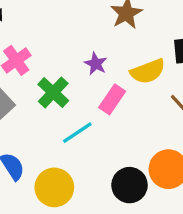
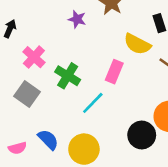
purple star: (96, 64) -> (77, 19), moved
yellow semicircle: (148, 71) -> (137, 44), turned 60

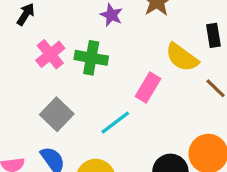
green cross: (68, 76) -> (91, 58), moved, turned -30
gray square: (27, 94) -> (57, 114), moved

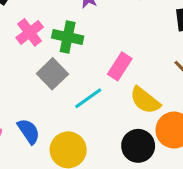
yellow semicircle: (182, 57) -> (145, 100), moved
gray square: (57, 114) -> (52, 74), moved

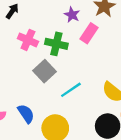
pink cross: (30, 32) -> (28, 40), turned -30
pink rectangle: (120, 66) -> (89, 33), moved

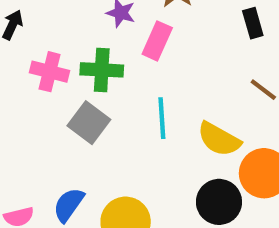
cyan line: (71, 90) -> (162, 118), moved, turned -50
blue semicircle: (26, 114) -> (69, 205), turned -102

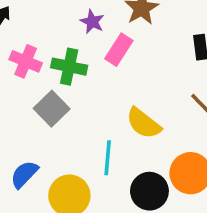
cyan line: (162, 118) -> (108, 158), moved
yellow semicircle: (219, 139) -> (144, 123), moved

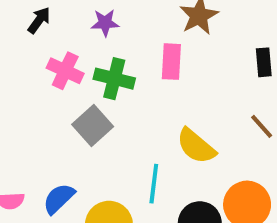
purple star: (92, 22) -> (105, 23), moved, turned -30
pink rectangle: (119, 50) -> (171, 62), turned -32

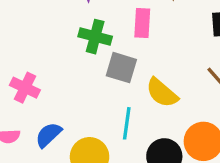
pink cross: (65, 71) -> (25, 88), moved
gray square: (93, 125) -> (121, 68), moved, turned -32

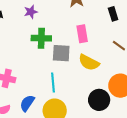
pink rectangle: (142, 23) -> (82, 34), moved
cyan line: (127, 123) -> (53, 83), moved

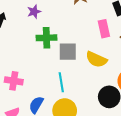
pink rectangle: (82, 34) -> (104, 29), moved

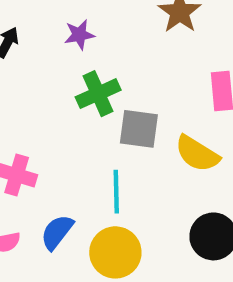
green cross: (46, 38) -> (98, 94), turned -30

